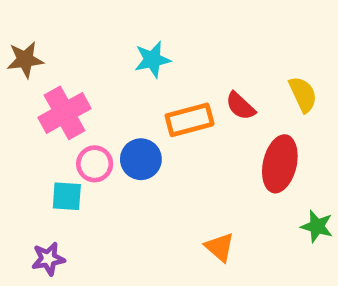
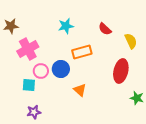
red semicircle: (240, 106) -> (105, 29), moved
orange triangle: (220, 247) -> (80, 90), moved
purple star: (48, 259) -> (34, 112), moved

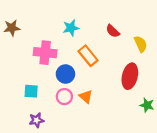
pink cross: (28, 49) -> (45, 53), moved, turned 35
orange rectangle: (82, 52) -> (88, 56), turned 66
pink circle: (41, 71) -> (64, 97), moved

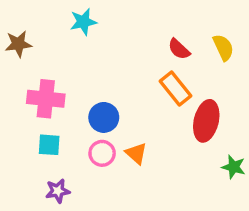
cyan star: (71, 28) -> (83, 22), moved
yellow semicircle: (141, 44) -> (223, 47), moved
pink cross: (45, 53) -> (46, 99), moved
orange rectangle: (88, 56) -> (176, 88), moved

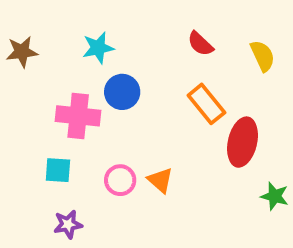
cyan star: (83, 22) -> (98, 48), moved
red semicircle: (179, 49) -> (200, 44), moved
pink cross: (46, 99) -> (78, 116), moved
blue circle: (104, 117) -> (122, 92), moved

